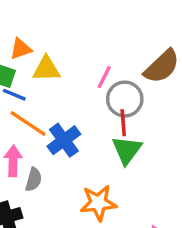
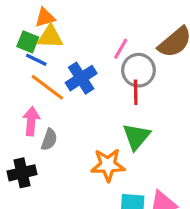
yellow triangle: (46, 69) -> (50, 37), moved
blue cross: (64, 140) -> (81, 78), moved
green triangle: (127, 150) -> (136, 137), moved

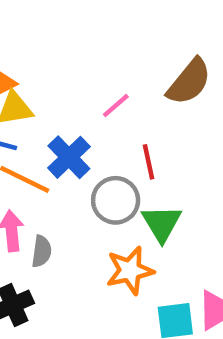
pink line: (121, 49) -> (116, 106), turned 30
gray circle: (138, 70) -> (116, 200), moved

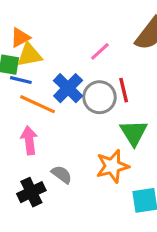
gray circle: (116, 200) -> (100, 97), moved
gray semicircle: (42, 251) -> (62, 174), moved, turned -60

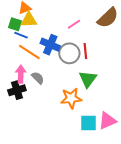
blue cross: (68, 88) -> (50, 45), turned -30
gray semicircle: (62, 174) -> (38, 78), moved
black cross: (31, 192) -> (17, 90), moved

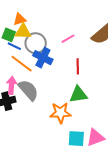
gray circle: (69, 53) -> (36, 43), moved
gray semicircle: (38, 78) -> (28, 90), size x1.6
green triangle: (88, 79) -> (78, 94), turned 42

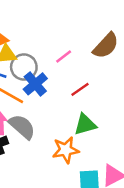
blue cross: (43, 58) -> (35, 84), turned 30
red line: (78, 66) -> (80, 89), turned 63

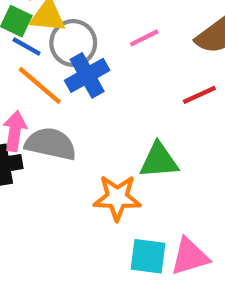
red line: (80, 89) -> (199, 95), moved
gray semicircle: (22, 127) -> (51, 144), turned -40

